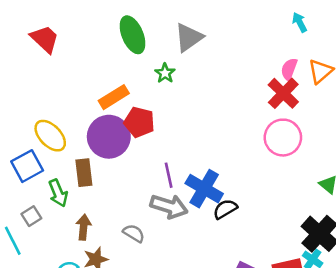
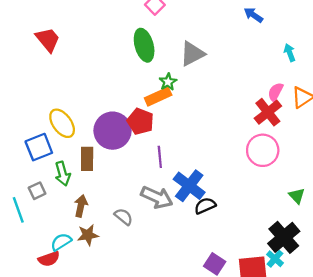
red trapezoid: (45, 39) -> (48, 40), moved
orange rectangle: (114, 97) -> (158, 97), moved
purple line: (169, 175) -> (160, 157), moved

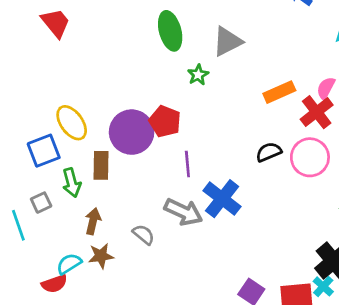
orange rectangle: (158, 97) -> (279, 92), moved
black semicircle: (205, 206) -> (269, 152), moved

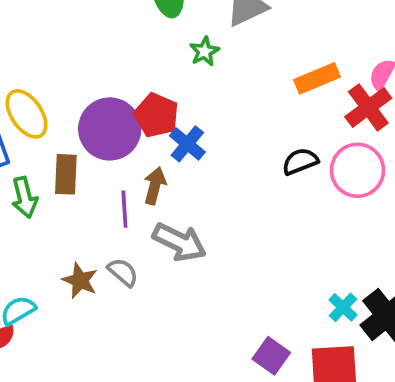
purple line: (187, 164) -> (124, 209), moved
blue cross: (222, 199) -> (187, 144), moved, size x0.7
brown arrow: (93, 221) -> (155, 186), moved
brown star: (101, 256) -> (80, 280), moved, turned 30
cyan cross: (323, 286) -> (343, 307), moved

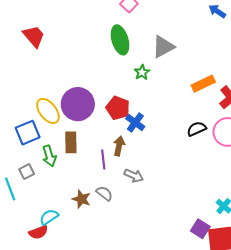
purple circle: (110, 129) -> (78, 104), moved
gray arrow: (179, 242) -> (134, 176), size x0.7
purple square: (271, 356) -> (200, 229), moved

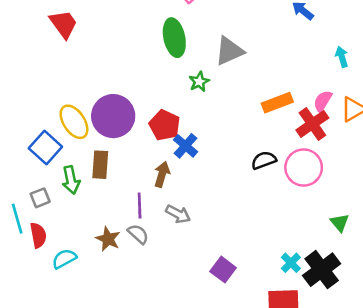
blue square: (28, 133) -> (45, 148), turned -30
purple line: (103, 159) -> (140, 206), moved
purple square: (200, 229) -> (223, 270), moved
red semicircle: (38, 232) -> (38, 235), moved, turned -84

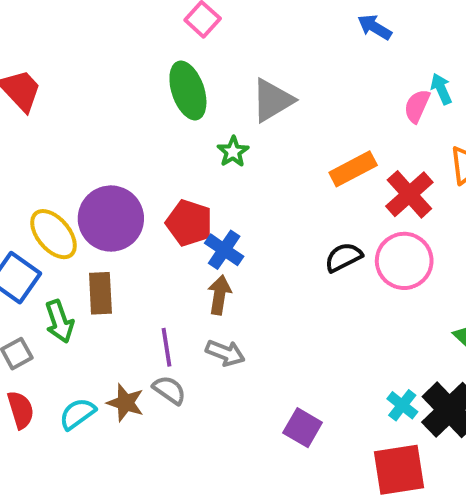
pink semicircle: (323, 101) -> (417, 106), moved
brown arrow: (162, 174) -> (219, 295), moved
cyan semicircle: (64, 259) -> (77, 414), moved

